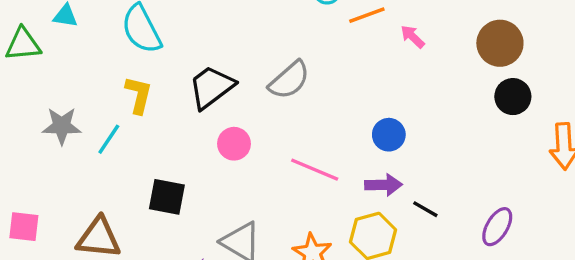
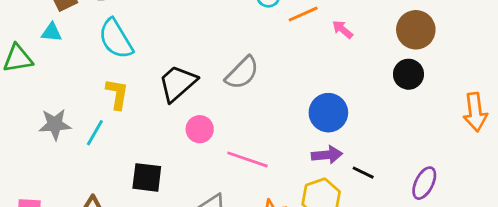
black circle: (513, 97) -> (408, 74), moved
blue circle: (389, 135) -> (328, 113), size x1.4
pink line: (315, 170) -> (247, 159), moved

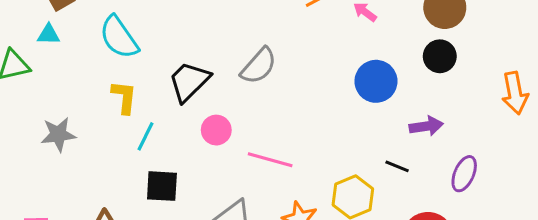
blue circle: (328, 113) -> (376, 81), moved
cyan line: (95, 133) -> (146, 136), moved
purple arrow: (327, 155) -> (426, 126), moved

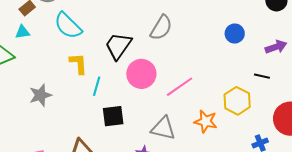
blue circle: (376, 81) -> (235, 34), moved, size x0.7
pink circle: (216, 130) -> (141, 74), size x1.5
pink line: (270, 160) -> (180, 87), turned -40

